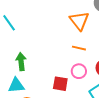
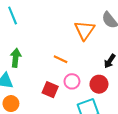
orange line: (79, 48) -> (61, 59), moved

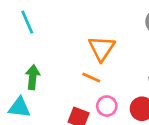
orange triangle: (85, 30) -> (102, 48), moved

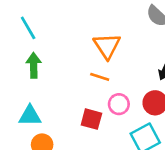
green arrow: (33, 77) -> (34, 65), moved

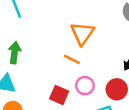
green arrow: (34, 65) -> (14, 53), moved

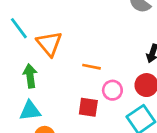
orange triangle: (82, 33) -> (49, 44), moved

